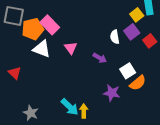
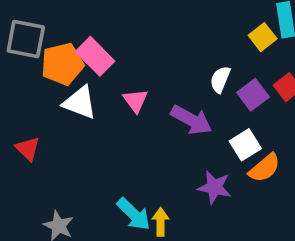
purple square: (132, 32) -> (253, 95), moved
white semicircle: (115, 37) -> (220, 79), turned 32
purple arrow: (100, 58) -> (191, 120), size x1.5

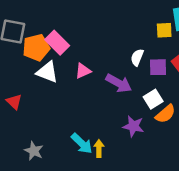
yellow square: (263, 37) -> (164, 30), turned 35
purple square: (253, 95) -> (158, 67), turned 36
pink triangle: (136, 101) -> (83, 71), turned 42

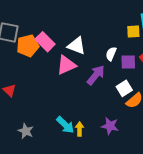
pink triangle: (83, 71) -> (66, 65), size x1.5
white triangle: (47, 72) -> (76, 46), moved
purple arrow: (119, 83) -> (96, 75), turned -80
purple star: (133, 126) -> (110, 126), moved

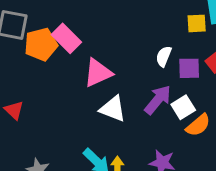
white triangle: (76, 46) -> (113, 109), moved
purple arrow: (96, 75) -> (158, 100), moved

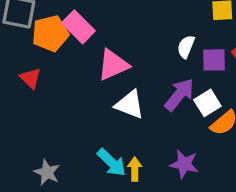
red triangle: (14, 110) -> (30, 78), moved

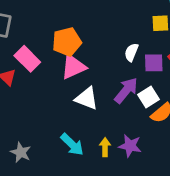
pink rectangle: (78, 27) -> (27, 59), moved
orange pentagon: (50, 33) -> (67, 42), moved
yellow arrow: (135, 169) -> (105, 147), moved

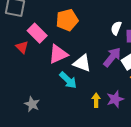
pink triangle: (73, 67) -> (58, 54), moved
cyan arrow: (72, 144) -> (68, 80), moved
purple star: (130, 146) -> (115, 99), turned -30

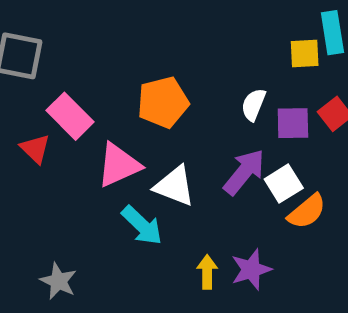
orange pentagon: (67, 20) -> (163, 102), moved

